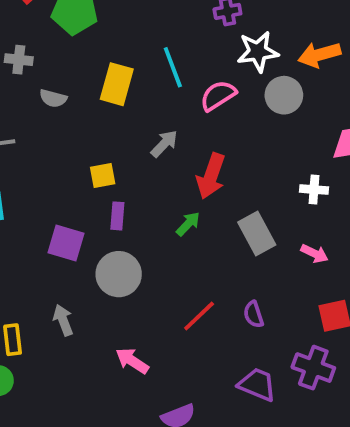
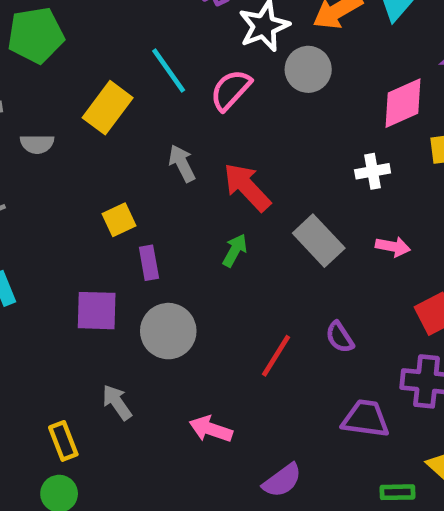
yellow rectangle: (117, 84) -> (108, 108), turned 36
gray arrow: (164, 144) -> (182, 163), turned -56
red arrow: (211, 176) -> (247, 187), turned 132

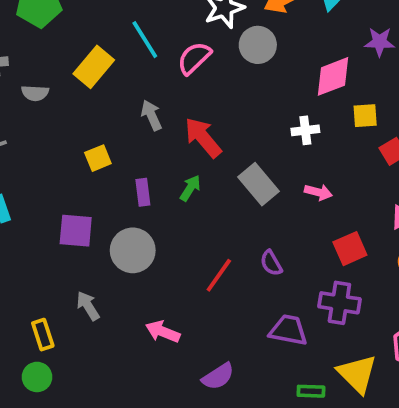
purple rectangle: (149, 263) -> (143, 192), moved

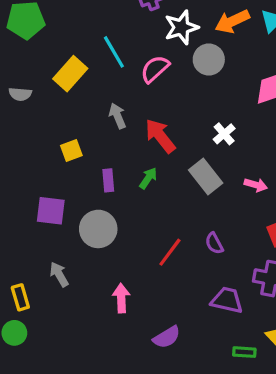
white cross: (305, 130) -> (224, 134), moved, turned -35
pink arrow: (163, 332) -> (121, 298), turned 64

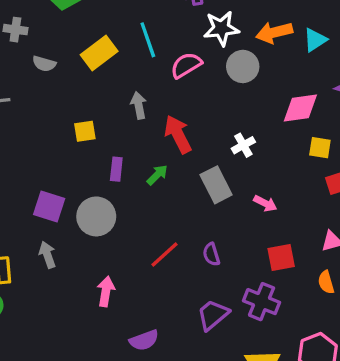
purple square: (51, 211) -> (49, 207), moved
purple trapezoid: (227, 300) -> (213, 315), turned -64

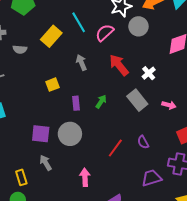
red arrow: (178, 134) -> (119, 65), moved
purple trapezoid: (213, 315) -> (152, 178), turned 35

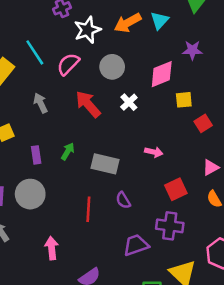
gray circle: (138, 26) -> (112, 67), moved
white cross: (149, 73) -> (129, 102), moved
gray rectangle: (137, 100) -> (105, 164), moved, turned -35
red line: (115, 148) -> (88, 209), turned -30

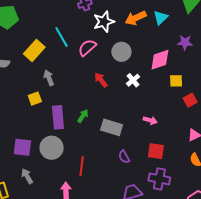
gray arrow: (41, 103) -> (49, 78), moved
red arrow: (88, 104) -> (101, 80), size x0.7
purple rectangle: (36, 155) -> (58, 117), size x1.6
red square: (176, 189) -> (156, 151), moved, turned 30
red line: (88, 209) -> (82, 166), moved

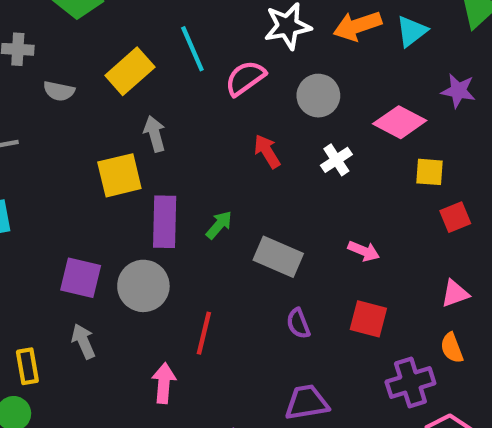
pink diamond: (160, 60) -> (400, 122), turned 40
yellow square: (35, 99) -> (119, 175), size x1.5
purple cross: (159, 179) -> (410, 382), moved, turned -35

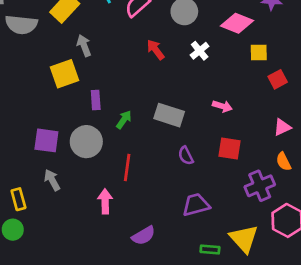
gray semicircle: (59, 91) -> (21, 25), size x1.6
purple rectangle: (165, 222) -> (96, 100), size x0.6
green arrow: (219, 225) -> (124, 120), moved

